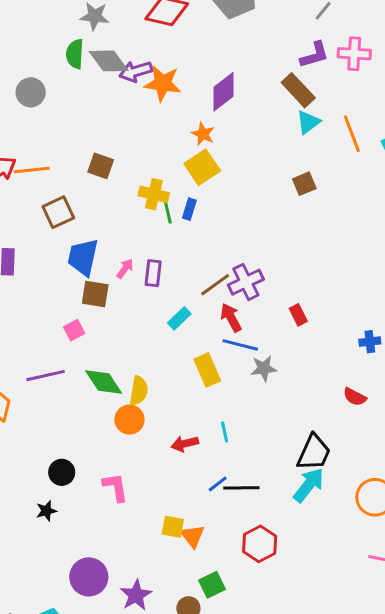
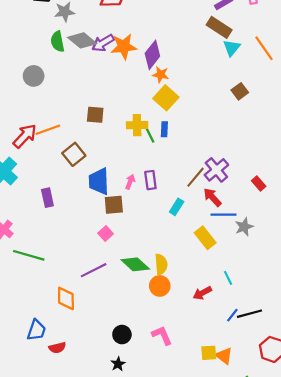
purple diamond: (224, 92) -> (152, 55), moved

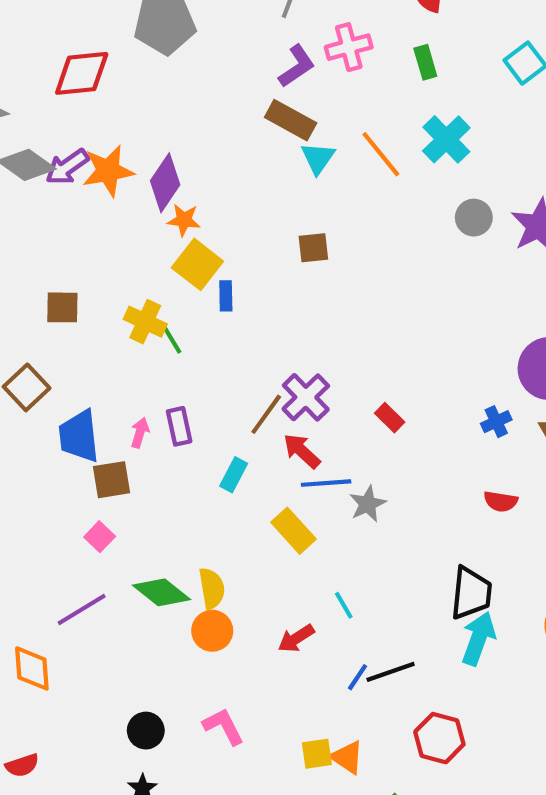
brown square: (240, 91) -> (313, 248), moved, turned 35
yellow cross: (137, 125) -> (145, 322), turned 30
blue rectangle: (164, 129) -> (226, 296), moved

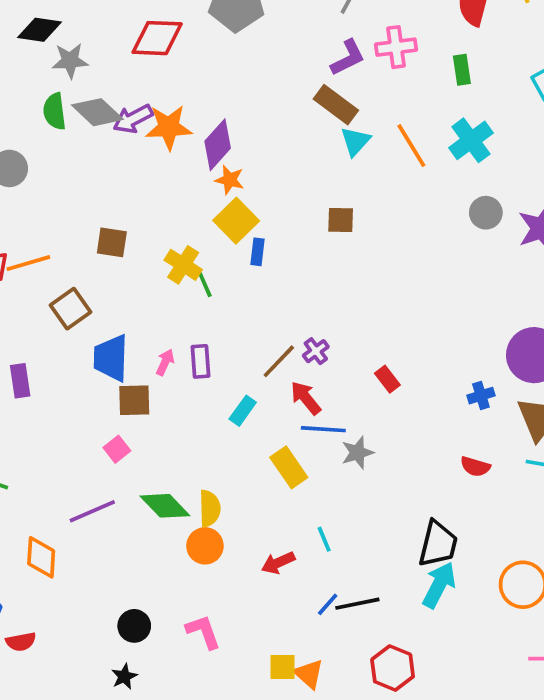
purple cross: (306, 397) -> (316, 351), size x0.6

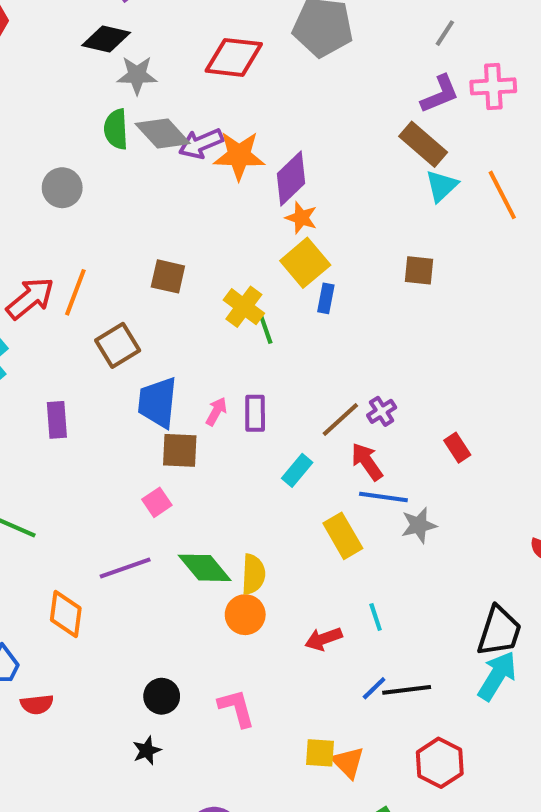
orange line: (28, 263) -> (75, 292), turned -57

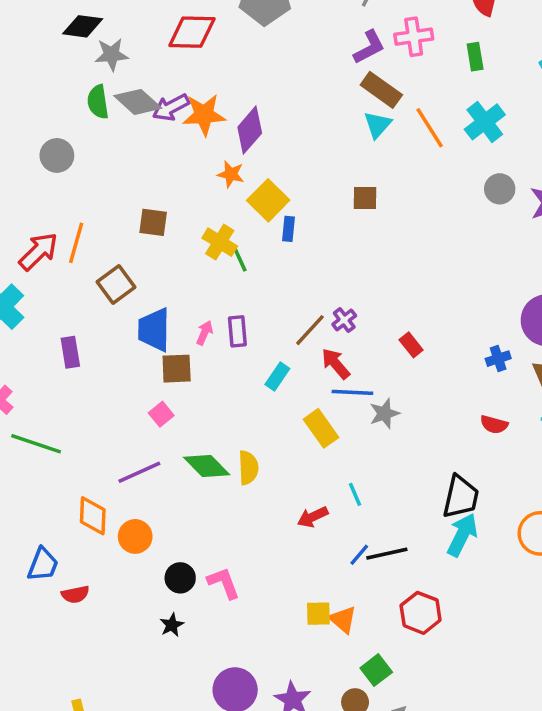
brown rectangle: (423, 144) -> (381, 90), moved
orange star: (301, 218) -> (231, 174), moved
orange circle: (245, 615) -> (135, 536), moved
pink L-shape: (237, 708) -> (224, 583), moved

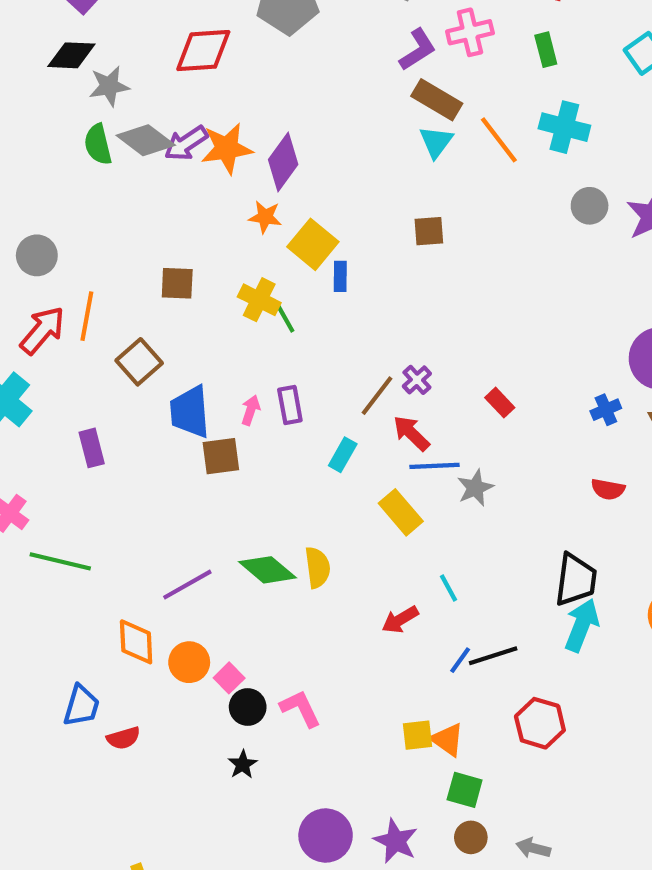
cyan cross: (485, 122) -> (564, 127), turned -33
gray circle: (57, 155) -> (37, 255), moved
pink square: (161, 414) -> (229, 678), moved
green square: (376, 670) -> (465, 790), moved, turned -32

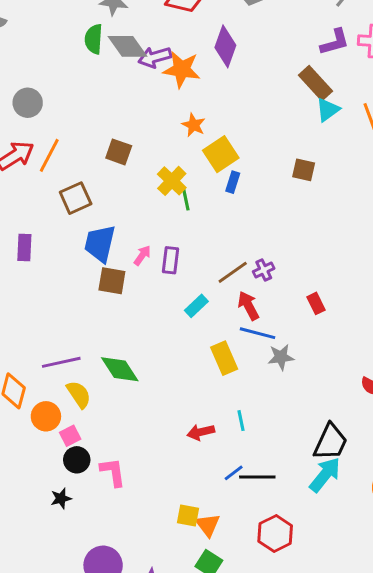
brown rectangle: (437, 100) -> (315, 83), moved
purple diamond: (283, 162) -> (225, 46), moved, turned -33
yellow semicircle: (318, 567) -> (79, 394), moved, turned -44

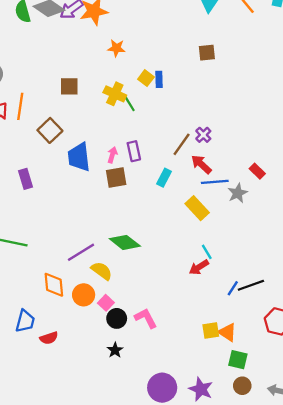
yellow square: (221, 154) -> (146, 78), moved, size x0.6
brown square: (112, 281) -> (116, 178), moved
red rectangle: (316, 303) -> (257, 171), moved
cyan line: (241, 421) -> (207, 252), moved

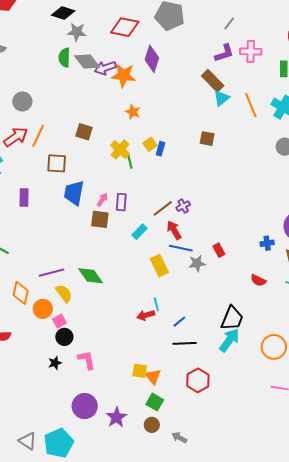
brown square: (50, 130) -> (57, 163), turned 30
blue line: (233, 288) -> (179, 322), moved
pink L-shape: (146, 318) -> (87, 360), moved

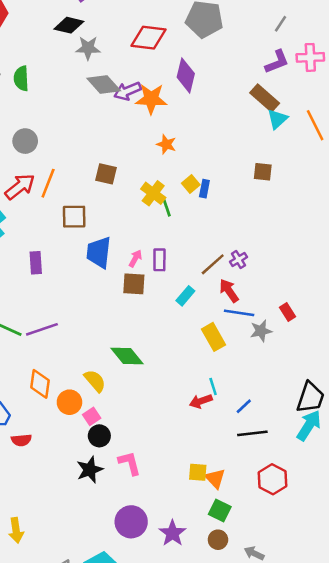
green semicircle: (64, 58) -> (21, 78), moved
purple line: (52, 273) -> (42, 329), moved
black star: (55, 363) -> (90, 470), size x1.5

